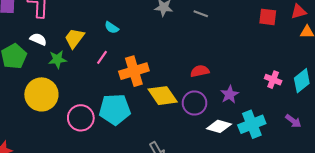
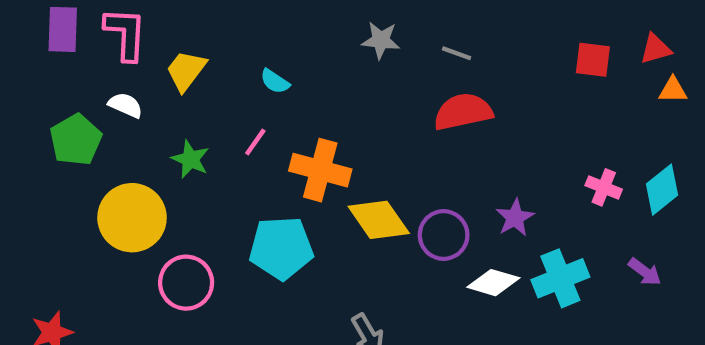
yellow trapezoid: (74, 38) -> (186, 71), moved
green star: (57, 59) -> (190, 159), moved, turned 30
orange cross: (134, 71) -> (320, 170), turned 32
red semicircle: (200, 71) -> (463, 112), moved, size x1.5
pink circle: (81, 118) -> (186, 283), moved

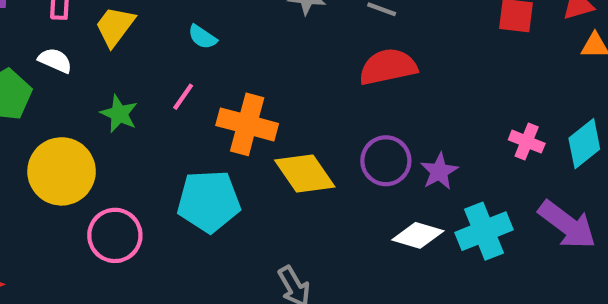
purple circle: (444, 235) -> (386, 161), moved
purple arrow: (645, 272) -> (567, 225), size x1.8

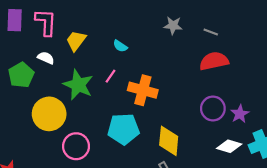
green star: (119, 114) -> (78, 85), size x1.6
yellow diamond: (305, 174) -> (169, 141), moved, turned 40

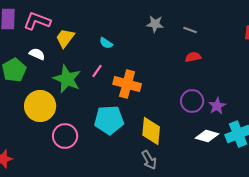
pink L-shape: (46, 22) -> (37, 21), turned -72
red semicircle: (214, 61) -> (193, 57), size x0.6

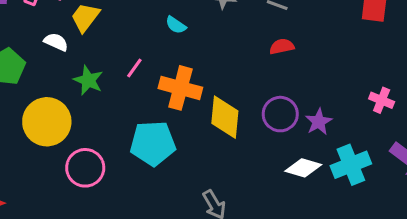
cyan semicircle: (106, 43) -> (176, 25), moved
white semicircle: (37, 54) -> (56, 42), moved
green star: (67, 79) -> (88, 80), size x0.7
yellow diamond: (151, 131) -> (225, 117), moved

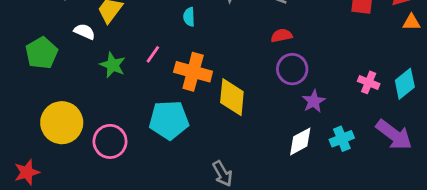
cyan semicircle: (176, 25) -> (189, 17), turned 54
purple circle: (280, 114) -> (292, 69), moved
yellow circle: (47, 122) -> (62, 123), moved
cyan cross: (351, 165) -> (342, 139), size x0.7
white diamond: (303, 168) -> (300, 141), turned -44

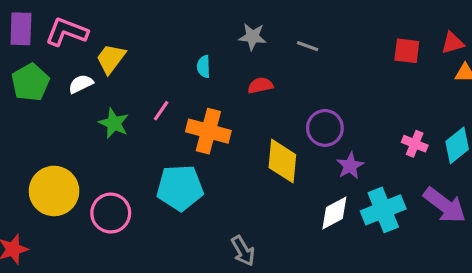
white semicircle: (85, 32) -> (81, 84), turned -50
red semicircle: (281, 36) -> (260, 85), moved
green pentagon: (42, 53) -> (30, 82), moved
yellow diamond: (232, 97) -> (282, 161), moved
cyan cross: (342, 139) -> (383, 210), size x1.5

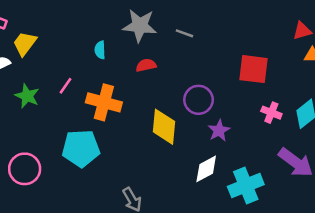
gray star: (252, 37) -> (140, 26), size x1.5
red square: (407, 51) -> (253, 69), moved, size x1.4
cyan cross: (383, 210) -> (246, 185), moved

